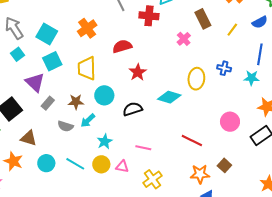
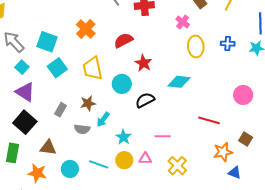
yellow ellipse: (196, 79) -> (196, 46), moved
purple triangle: (35, 82) -> (25, 92), moved
cyan circle: (104, 95) -> (122, 84), moved

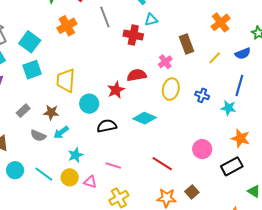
orange cross: (86, 29) -> (67, 26), moved
red semicircle: (123, 40) -> (137, 75), moved

